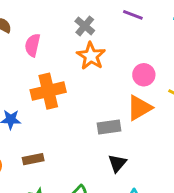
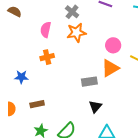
pink semicircle: (32, 45) -> (46, 30), moved
orange star: (91, 56) -> (76, 33), turned 30
orange cross: (48, 91) -> (47, 57), size x0.6

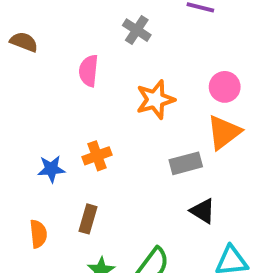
orange star: (76, 33) -> (155, 100), moved
orange cross: (47, 57) -> (97, 156), moved
brown rectangle: (37, 104) -> (88, 219), turned -56
black triangle: (95, 107) -> (203, 211), turned -32

